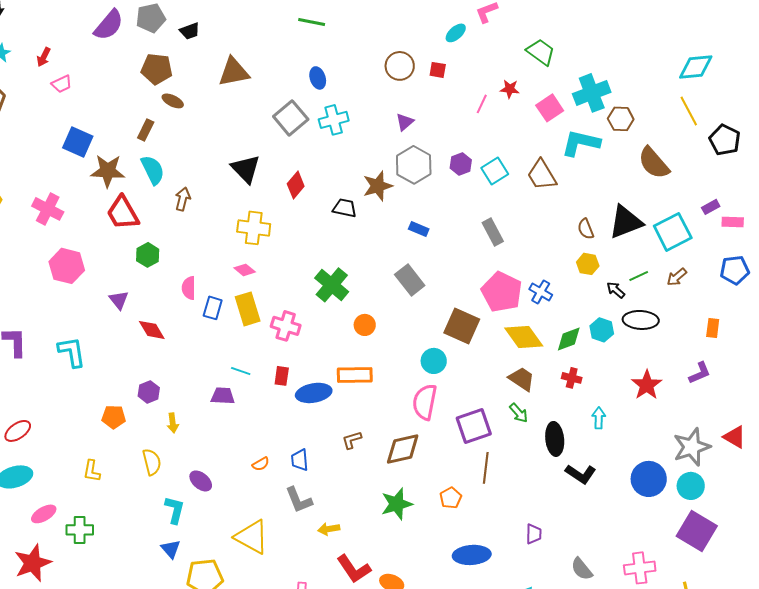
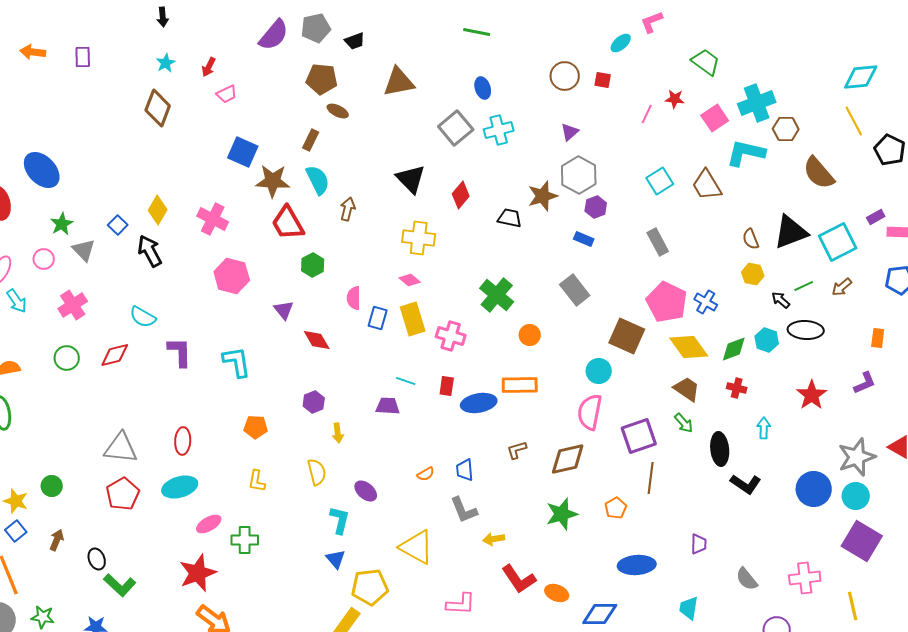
purple hexagon: (461, 164) -> (596, 207), moved
orange pentagon: (114, 417) -> (256, 427), moved
red ellipse: (18, 431) -> (183, 441), turned -52

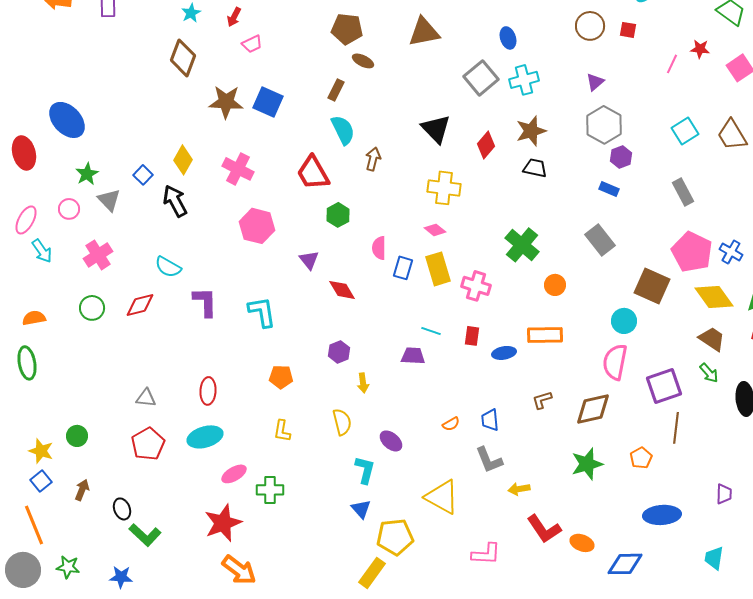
brown star: (273, 181) -> (226, 102), moved
brown star: (543, 196) -> (531, 131), moved
blue ellipse: (479, 403) -> (504, 353), size x0.7
gray triangle: (121, 448) -> (146, 398), size x0.6

